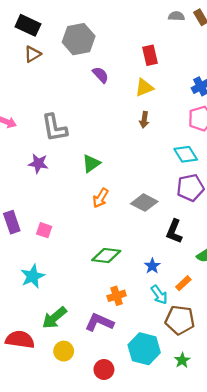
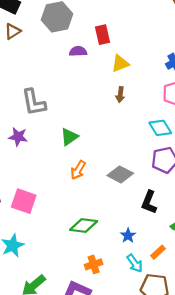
red rectangle: (150, 55) -> (102, 35), moved
purple semicircle: (100, 75) -> (78, 51), turned -49
pink square: (44, 230) -> (24, 201), size x1.6

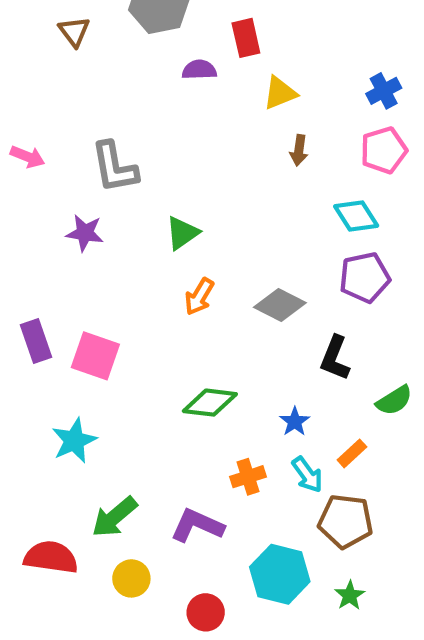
brown triangle: (13, 31) -> (74, 32), turned -35
brown arrow: (120, 95) -> (299, 150), moved
orange cross: (94, 264) -> (248, 477), moved

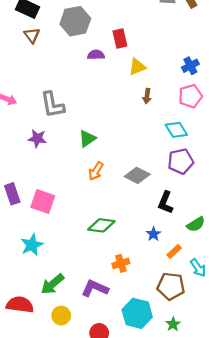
blue star: (295, 422) -> (153, 234), moved
cyan arrow: (307, 475) -> (198, 268), moved

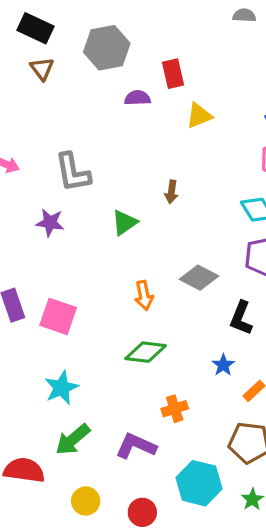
brown arrow: (147, 96) -> (171, 192), moved
orange arrow: (96, 171) -> (144, 295), moved, turned -42
cyan star: (32, 245) -> (61, 388), moved
yellow circle: (61, 316) -> (86, 501), moved

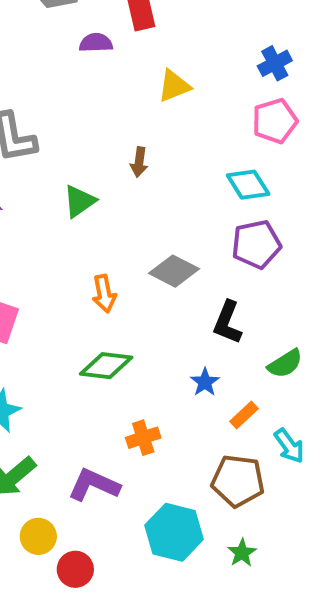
yellow triangle: (199, 116) -> (174, 86), moved
yellow circle: (86, 501) -> (38, 536), moved
red circle: (142, 512) -> (75, 569), moved

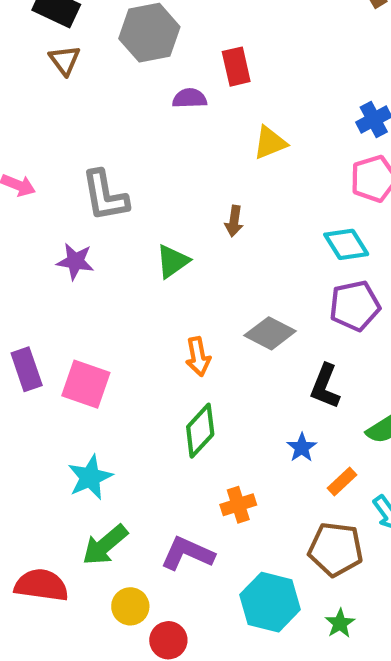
green diamond: (106, 366) -> (200, 431), turned -54

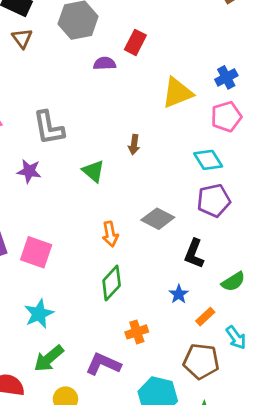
red rectangle: (236, 67) -> (135, 42), turned 40
yellow triangle: (270, 143) -> (177, 93), moved, size x1.4
green triangle: (173, 261) -> (93, 171), turned -45

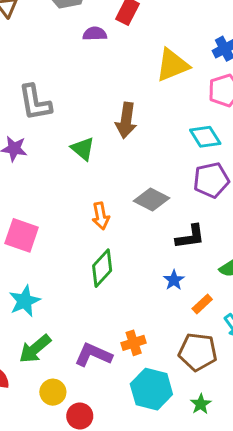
brown arrow: (134, 145) -> (126, 120), size x1.6
black L-shape: (194, 254) -> (190, 237), turned -120
orange cross: (137, 332) -> (134, 343), moved

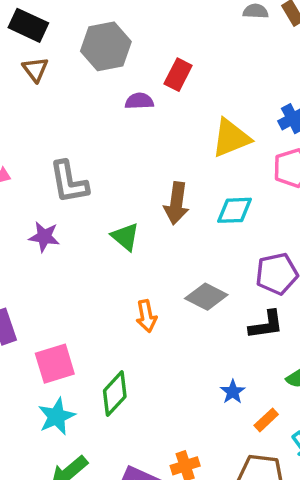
cyan diamond: (205, 137) -> (234, 210), moved, turned -60
pink square: (22, 235) -> (55, 364), moved, turned -36
black L-shape: (190, 237) -> (266, 325), moved
green diamond: (102, 268) -> (115, 394), moved

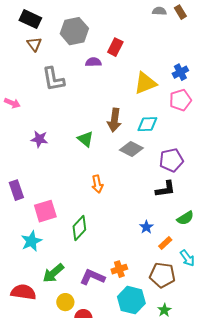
gray L-shape: (69, 182) -> (53, 79), moved
gray diamond: (206, 297) -> (131, 149), moved
cyan star: (57, 416) -> (31, 241), moved

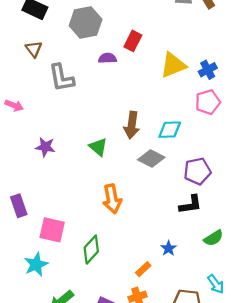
brown triangle: (34, 44) -> (34, 49), moved
yellow triangle: (145, 83) -> (173, 65), moved
orange arrow: (97, 184) -> (112, 199), size x1.4
pink square: (45, 211) -> (52, 230), turned 30
orange rectangle: (165, 243) -> (143, 269), moved

